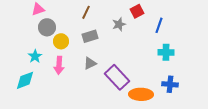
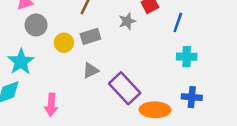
yellow circle: (61, 41) -> (64, 43), moved
cyan star: (35, 56) -> (21, 62), size x1.5
pink arrow: (59, 65) -> (51, 105), moved

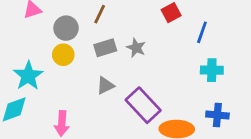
gray star: (127, 21) -> (136, 48), moved, turned -30
gray circle: (36, 25) -> (66, 28), moved
yellow circle: (64, 43) -> (63, 55), moved

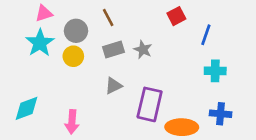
brown line: (100, 14) -> (108, 17), turned -54
cyan star: (28, 76) -> (40, 43), moved
purple rectangle: (143, 105) -> (150, 104), turned 56

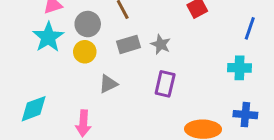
blue line: (206, 35) -> (250, 28), moved
gray triangle: (113, 86) -> (108, 84), moved
purple rectangle: (150, 104) -> (165, 84), moved, size x0.7

